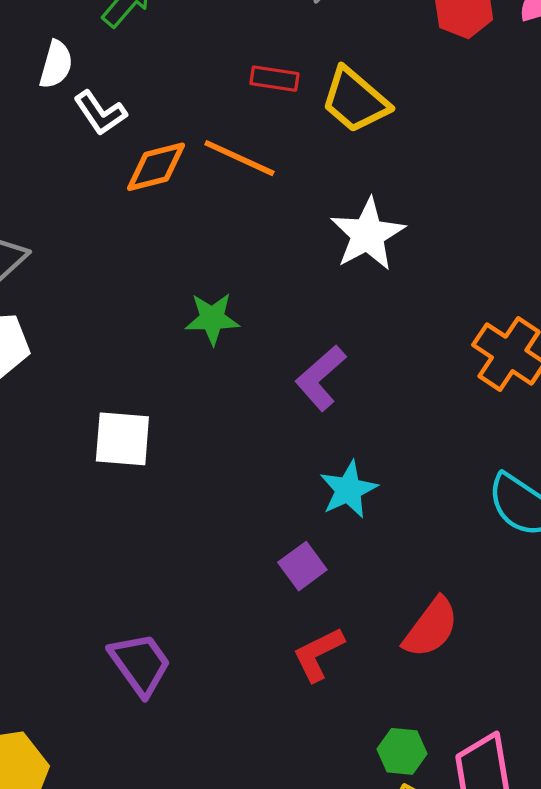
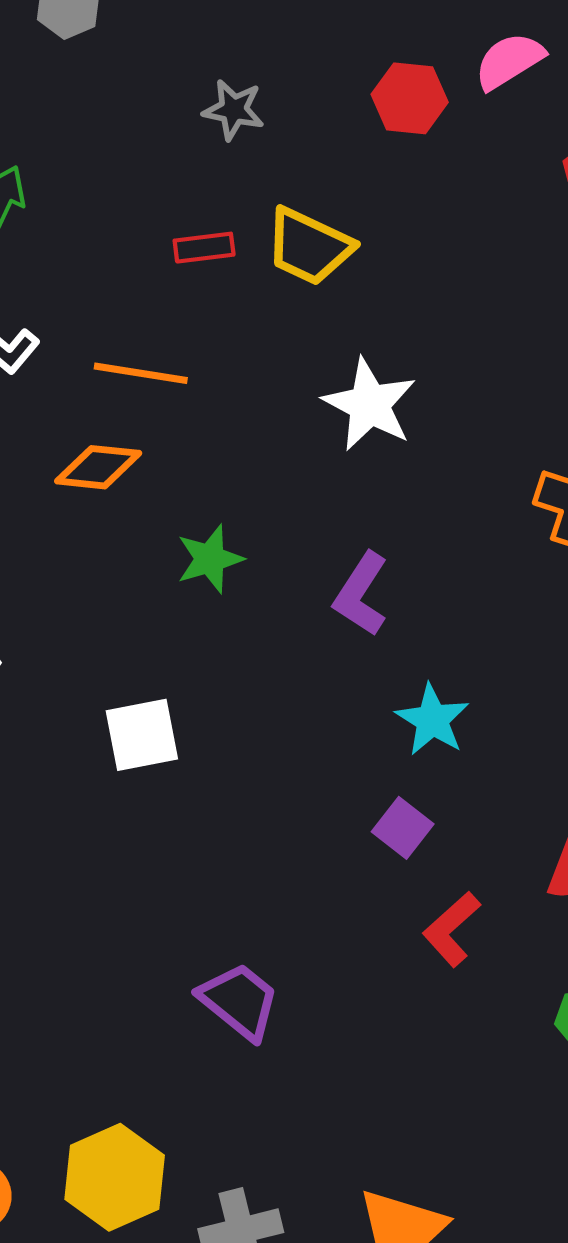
orange line: (239, 158) -> (141, 373), moved
orange diamond: (156, 167) -> (98, 467), moved, turned 36

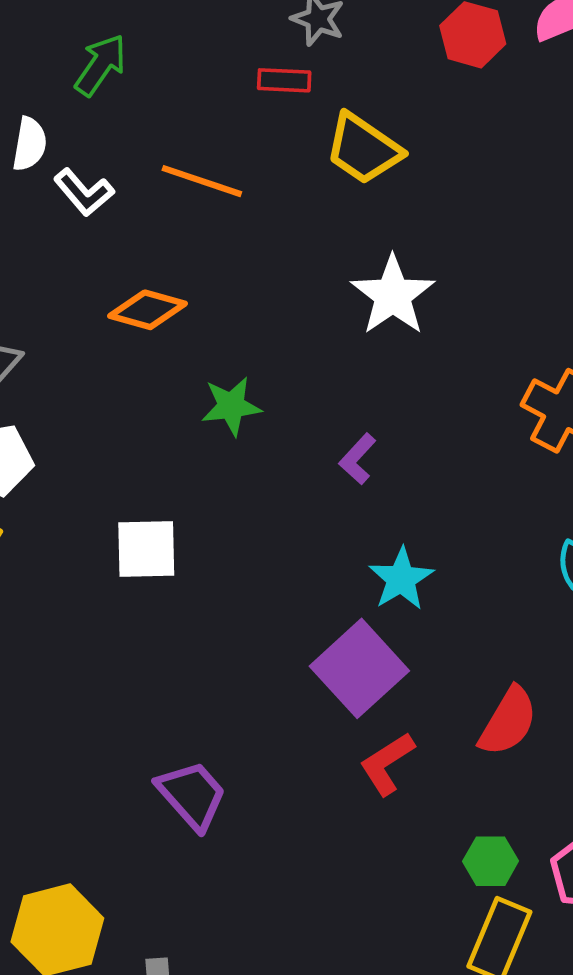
red rectangle: (204, 248) -> (284, 80), moved
orange line: (141, 373) -> (202, 181), moved
purple L-shape: (361, 594) -> (358, 459), size x0.7
purple square: (403, 828) -> (359, 668), size x1.8

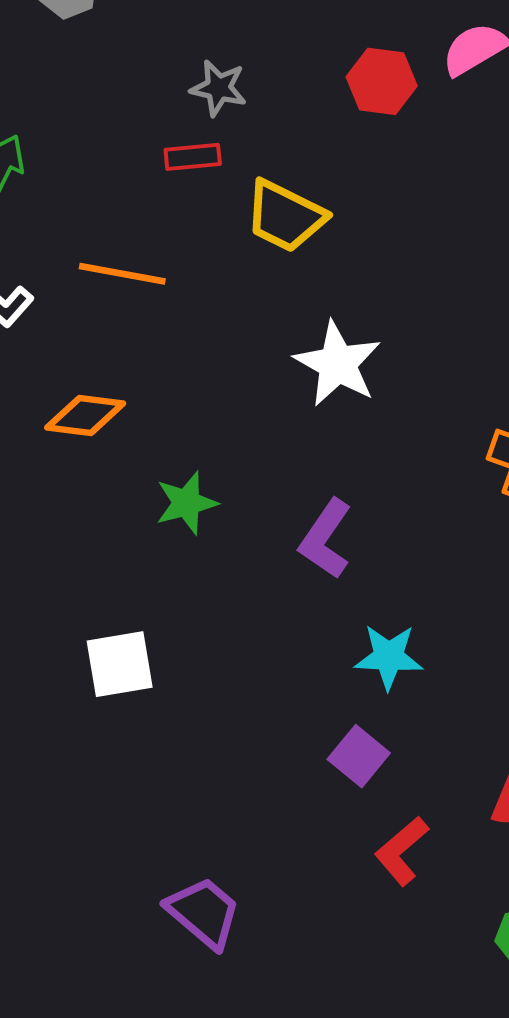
purple L-shape: (358, 459) -> (326, 539), size x1.5
cyan star: (401, 579) -> (389, 657), turned -30
purple square: (359, 668) -> (359, 756), size x0.6

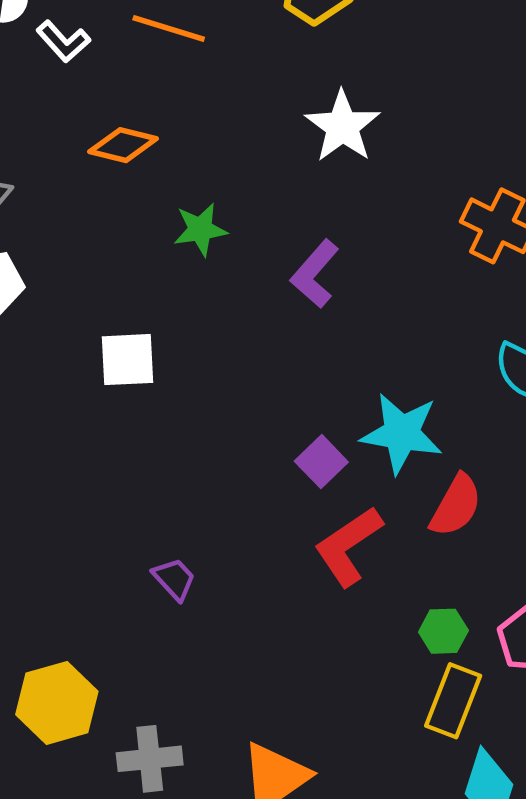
cyan star: (389, 657) -> (402, 433), moved, size x1.4
red L-shape: (402, 851) -> (348, 546), size x1.4
purple trapezoid: (204, 913) -> (174, 579), size x0.7

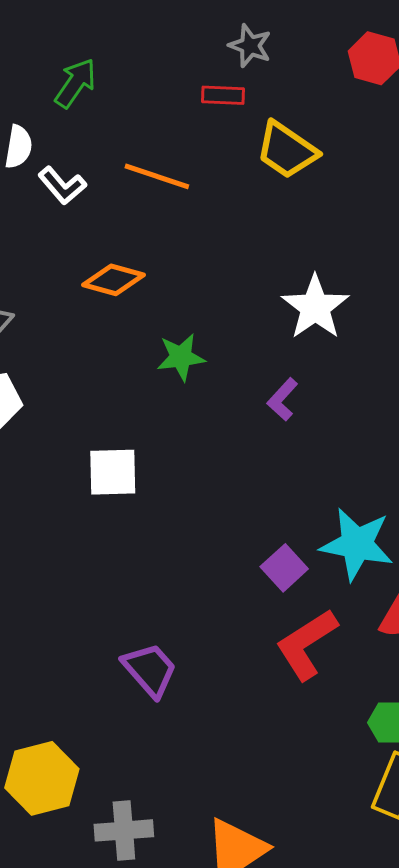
white star: (343, 126) -> (315, 307), moved
purple L-shape: (315, 274) -> (282, 399), size x0.7
purple trapezoid: (174, 579) -> (150, 670), size x1.4

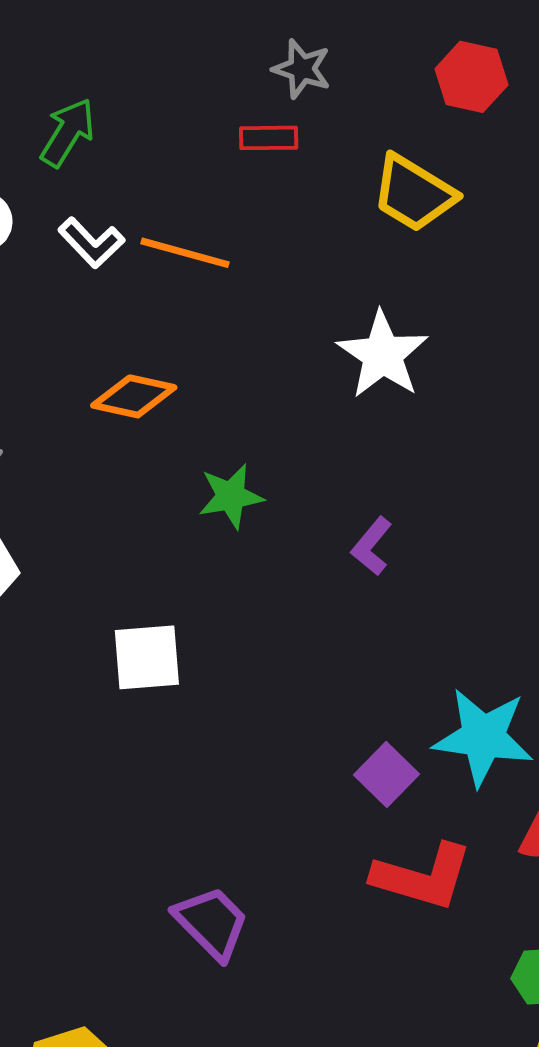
yellow trapezoid: (287, 150) -> (414, 193), moved
white L-shape: (62, 186) -> (91, 243), moved
white star: (315, 307) -> (383, 355), moved
red L-shape: (307, 644) -> (422, 877), turned -128

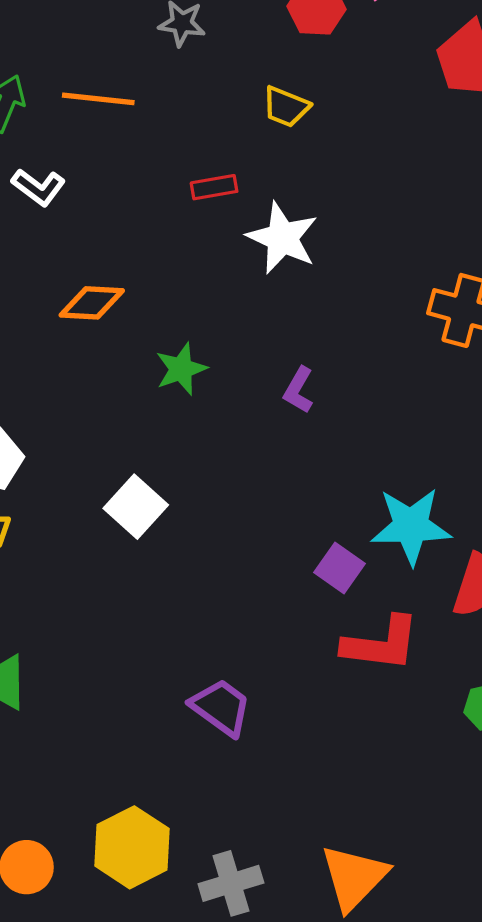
red rectangle: (269, 138) -> (214, 187), moved
yellow trapezoid: (414, 193) -> (286, 107), size x0.7
orange line: (185, 253) -> (98, 99), moved
white square: (147, 657) -> (136, 507), turned -34

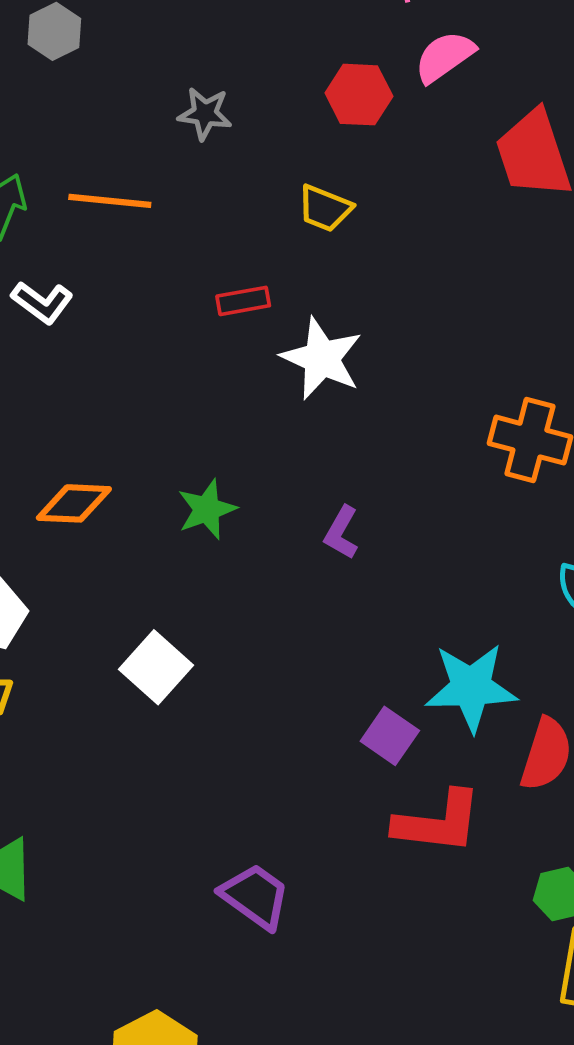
orange diamond: (92, 303) -> (74, 503), moved

